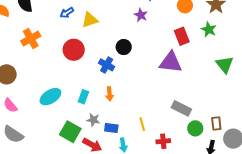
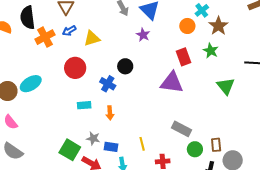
orange cross: (31, 39) -> (45, 37), moved
cyan ellipse: (50, 97) -> (31, 84), moved
cyan rectangle: (83, 97) -> (84, 105), moved, turned 64

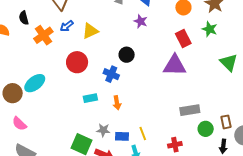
black semicircle: (28, 18) -> (24, 18), size x0.6
gray rectangle: (181, 129) -> (190, 110), turned -30
yellow line: (142, 144) -> (143, 134), moved

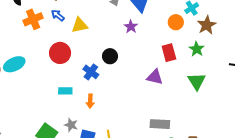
blue arrow: (67, 26) -> (58, 15), turned 64
green triangle: (229, 62) -> (197, 81), moved
purple triangle: (175, 65) -> (155, 77), size x0.7

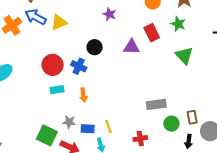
blue arrow: (58, 15) -> (35, 17), size x1.5
red circle: (60, 53) -> (53, 65), moved
purple triangle: (155, 77) -> (132, 47), moved

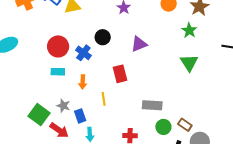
red rectangle: (152, 33) -> (120, 74), moved
purple triangle: (132, 47) -> (139, 44), turned -36
brown rectangle: (192, 117) -> (185, 125), turned -56
yellow line: (109, 126) -> (104, 99), moved
blue rectangle: (88, 129) -> (80, 116), turned 56

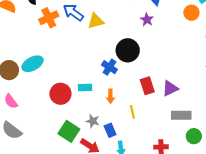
black circle: (103, 37) -> (128, 50), size x1.5
purple triangle: (139, 44) -> (170, 88), moved
red circle: (58, 46) -> (60, 94), moved

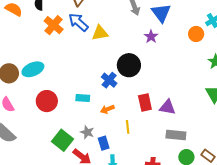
orange cross: (49, 18) -> (54, 25), turned -30
purple triangle: (170, 88) -> (167, 107), turned 30
red circle: (60, 94) -> (47, 101), moved
orange arrow: (110, 96) -> (107, 109), turned 64

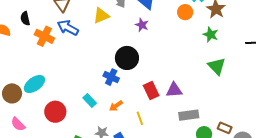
yellow triangle: (100, 33) -> (101, 16), moved
cyan rectangle: (83, 98) -> (90, 100), turned 56

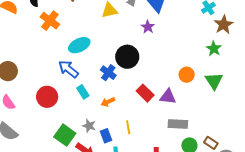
orange circle: (185, 12) -> (187, 75), moved
blue arrow: (68, 28) -> (68, 69), moved
cyan ellipse: (34, 84) -> (79, 45), moved
red rectangle: (151, 90) -> (145, 93), turned -30
yellow line: (140, 118) -> (128, 127), moved

